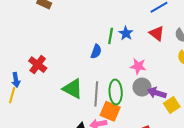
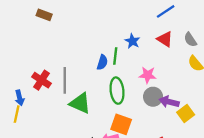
green line: (111, 36) -> (115, 56), moved
green ellipse: (116, 92) -> (117, 91), moved
gray line: (96, 94) -> (65, 80), moved

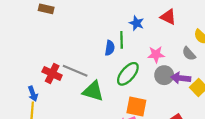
gray semicircle: (190, 40) -> (189, 54), moved
gray line: (65, 80) -> (75, 71), turned -60
green ellipse: (117, 91) -> (128, 74), turned 55

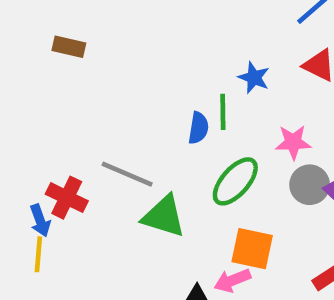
red cross: (52, 73) -> (67, 198), moved

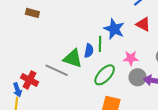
blue star: (254, 78) -> (114, 29), size x1.5
green triangle: (164, 216) -> (73, 58), moved

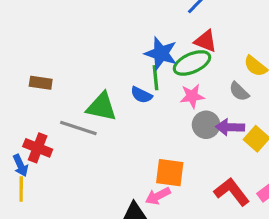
brown rectangle: (32, 13) -> (41, 83), moved
green line: (100, 44) -> (156, 78), moved
blue semicircle: (89, 51) -> (141, 95), moved, turned 112
green ellipse: (105, 75) -> (192, 63), moved, turned 30

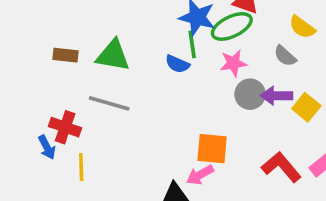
green triangle: (102, 107) -> (113, 55), moved
yellow line: (21, 189) -> (81, 167), moved

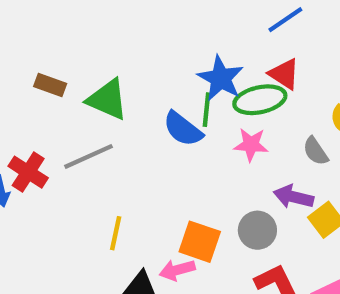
blue semicircle: (177, 64) -> (183, 129), size x1.4
gray circle: (250, 94) -> (257, 230), moved
gray line: (109, 103) -> (89, 156), turned -54
yellow line: (81, 167) -> (116, 233), moved

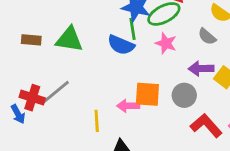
pink star: (251, 145) -> (166, 43), turned 30
gray line: (89, 156) -> (55, 92), moved
orange square: (200, 242) -> (147, 94), moved
pink arrow: (177, 270) -> (128, 106), moved, turned 30

